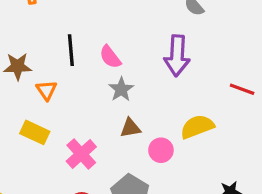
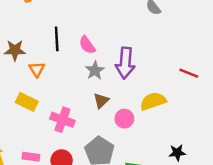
purple arrow: (177, 56) -> (125, 63), moved
brown triangle: (130, 128) -> (101, 101), turned -35
pink cross: (81, 154) -> (62, 120), turned -30

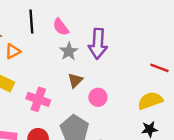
orange triangle: (37, 69) -> (13, 51), turned 35
red line: (189, 73) -> (159, 68), moved
yellow semicircle: (153, 101) -> (150, 101), moved

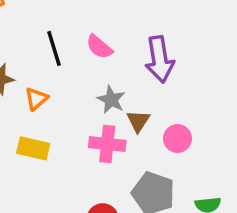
gray star: (69, 51) -> (111, 100), moved
pink cross: (38, 99) -> (107, 144), moved

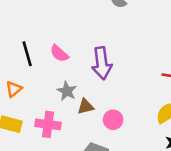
brown triangle: (138, 121) -> (86, 107), turned 42
pink cross: (107, 144) -> (48, 124), moved

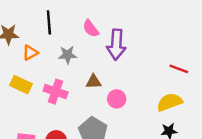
pink semicircle: (59, 53) -> (91, 29), moved
gray star: (67, 91) -> (67, 55), moved, turned 30

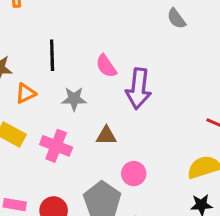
pink circle: (117, 99) -> (134, 174), moved

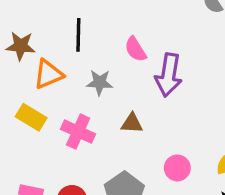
orange triangle: (26, 93) -> (48, 74), size x1.4
pink circle: (134, 174) -> (177, 168), moved

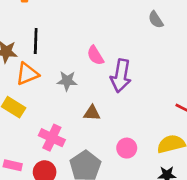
black line: (78, 35) -> (36, 41), moved
pink cross: (78, 132) -> (52, 138), moved

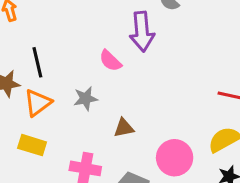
purple arrow: (121, 76) -> (142, 32), moved
pink circle: (127, 148) -> (175, 158), size x1.5

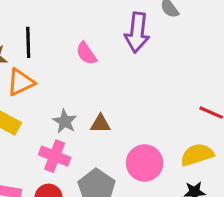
pink semicircle: (110, 61) -> (86, 53), moved
gray star: (86, 99) -> (65, 121), moved, turned 30

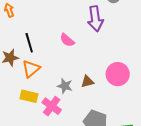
pink cross: (55, 156) -> (52, 106), moved, turned 30
pink circle: (145, 163) -> (118, 74), moved

